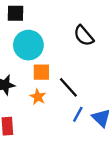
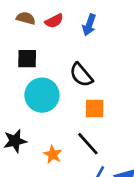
black semicircle: (84, 36) -> (81, 75), moved
orange square: (41, 72) -> (95, 109), moved

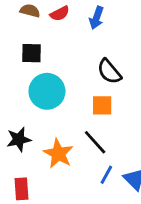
black semicircle: (81, 75) -> (109, 72), moved
orange star: (53, 154) -> (58, 154), size x1.5

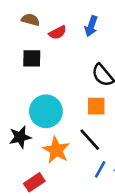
red semicircle: (60, 14) -> (58, 33), moved
cyan circle: (47, 91) -> (46, 111), moved
red rectangle: (22, 189) -> (34, 182), moved, turned 60

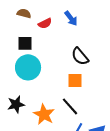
blue arrow: (91, 26) -> (71, 18), turned -56
cyan circle: (46, 111) -> (28, 67), moved

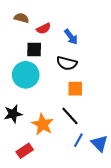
blue arrow: (71, 18) -> (71, 37), moved
black square: (25, 43) -> (34, 50), moved
black semicircle: (80, 56) -> (67, 63), moved, turned -36

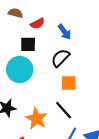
black semicircle: (67, 63) -> (60, 58), turned 120

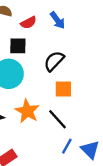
blue arrow: (65, 32) -> (58, 20), moved
orange star: (36, 119) -> (27, 111), moved

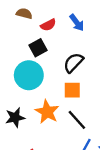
black square: (18, 46) -> (38, 48), turned -30
orange square: (63, 89) -> (72, 90), moved

